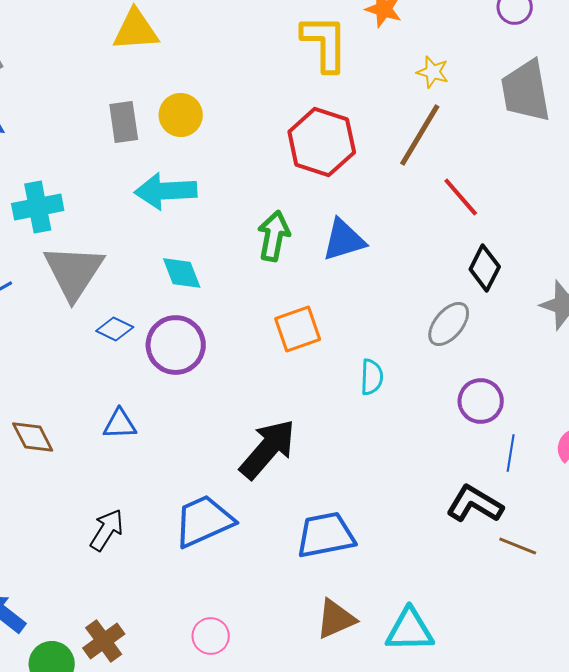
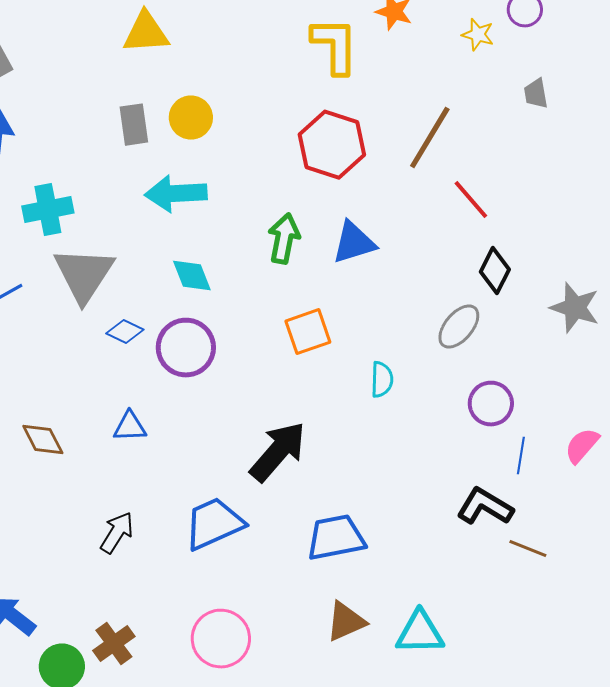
yellow star: (433, 72) -> (478, 35), moved
gray trapezoid: (526, 91) -> (536, 94), size x0.5
pink circle: (211, 636) -> (221, 639), size x1.6

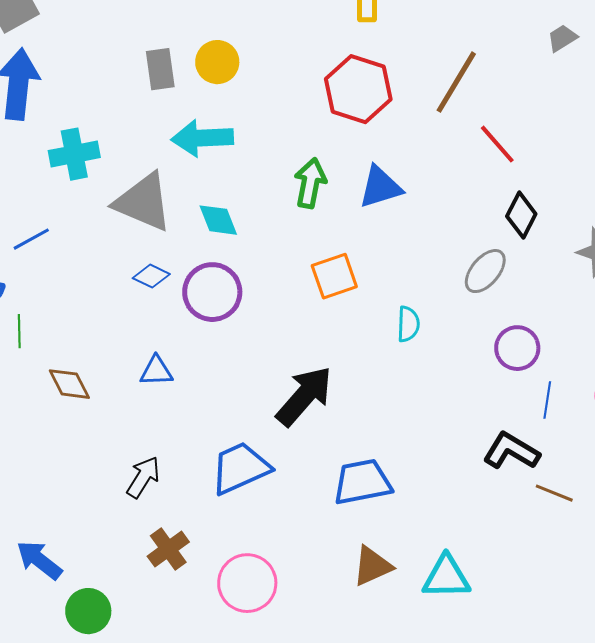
gray trapezoid: (536, 94) -> (562, 38), turned 68
gray triangle: (84, 275) -> (143, 202), moved, turned -40
brown cross: (114, 644) -> (168, 549), moved

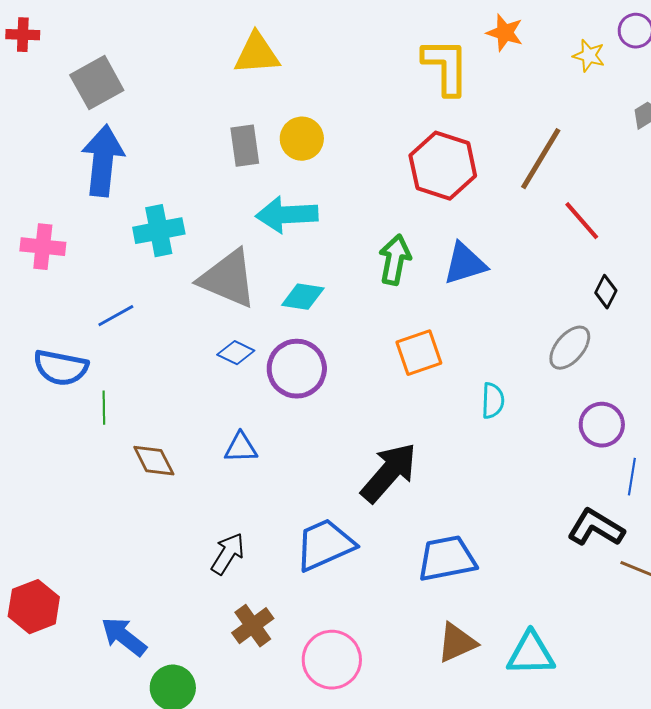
black diamond: (521, 215) -> (606, 292), size x0.7
cyan diamond: (218, 220) -> (303, 297), turned -60

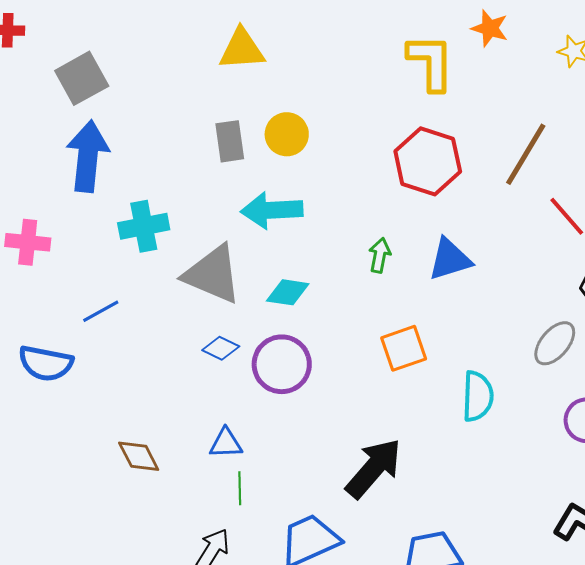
green arrow: (395, 260) -> (380, 255), size x0.7
cyan semicircle: (493, 401) -> (478, 396), size x1.4
green line: (104, 408) -> (240, 488), moved

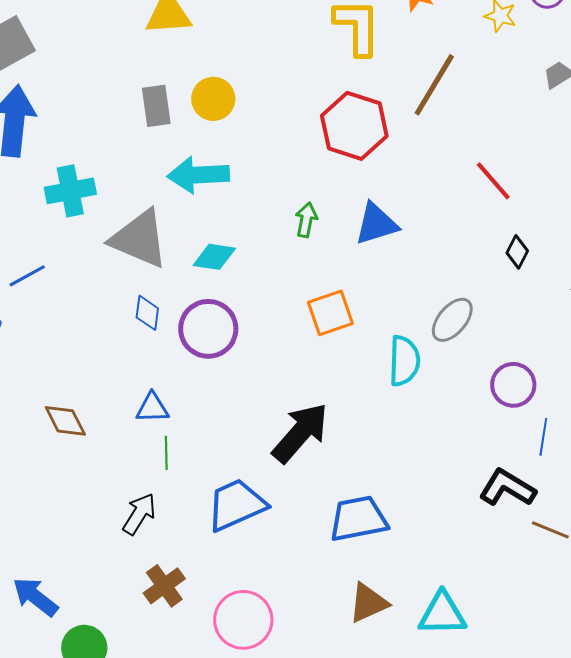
brown line: (526, 154) -> (434, 85), moved
gray ellipse: (555, 343) -> (452, 320), moved
blue diamond: (221, 348) -> (147, 313), turned 72

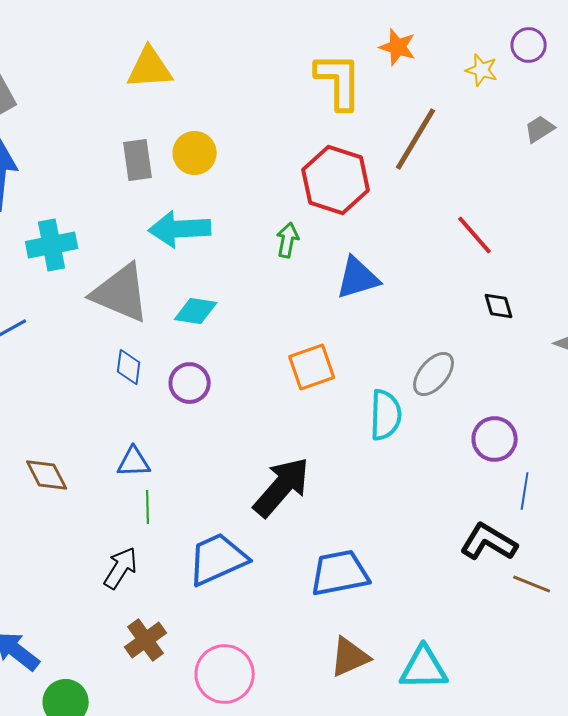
green arrow: (306, 220) -> (288, 240), moved
black diamond: (517, 252) -> (499, 306), turned -44
purple circle: (208, 329) -> (190, 383), size x0.7

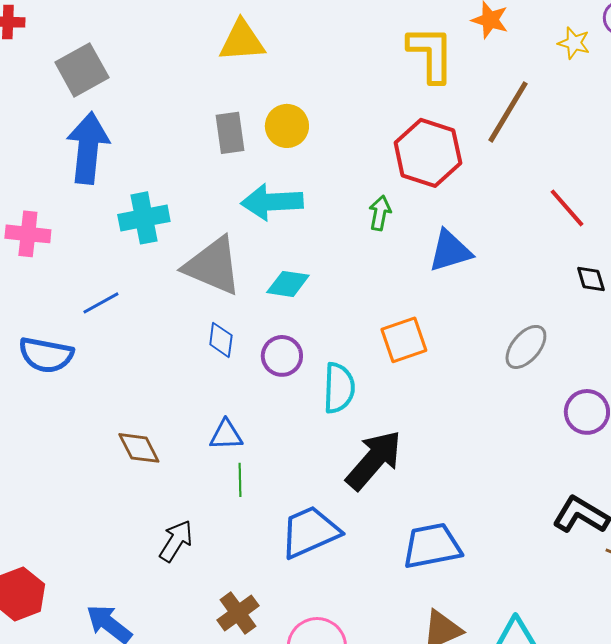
cyan semicircle: (386, 415) -> (339, 388), moved
black arrow: (121, 568) -> (176, 541), moved

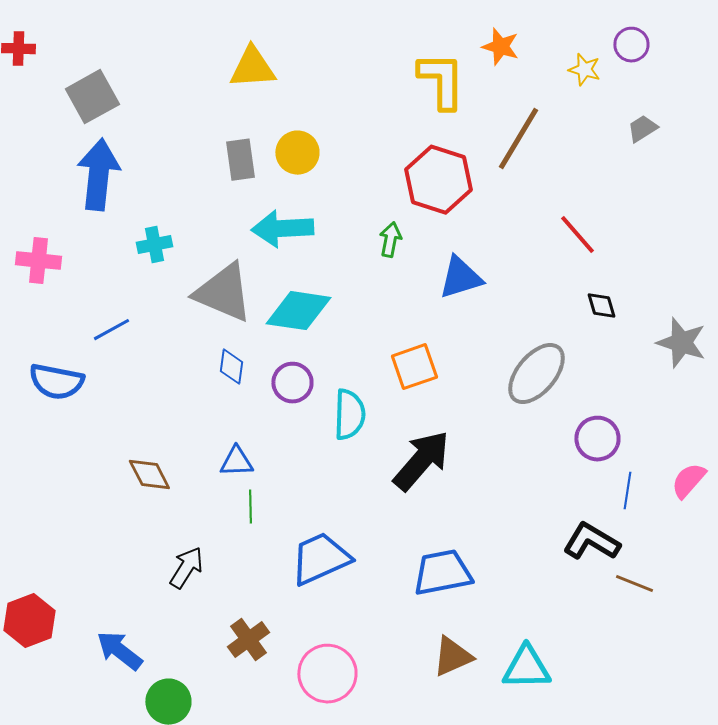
cyan cross: (144, 218) -> (154, 245), size x0.7
cyan diamond: (288, 284) -> (298, 311), size x1.5
gray ellipse: (526, 347) -> (536, 374), size x1.4
black arrow: (374, 460) -> (421, 461), moved

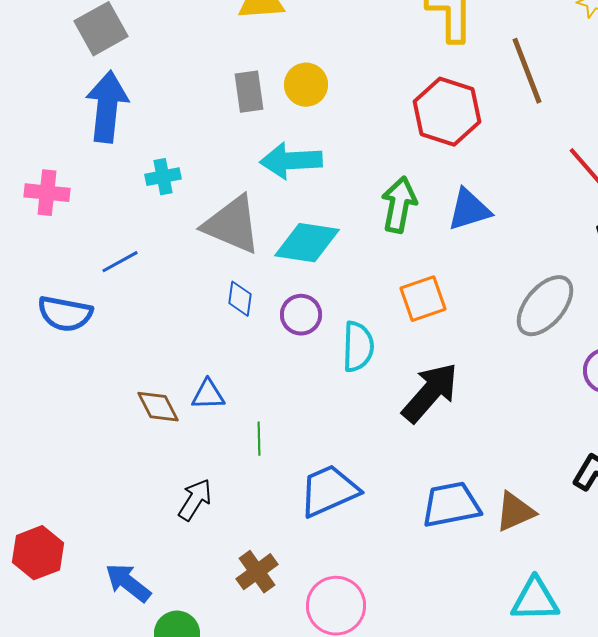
brown line: (518, 139) -> (527, 71), turned -52
green arrow: (390, 240) -> (399, 205), moved, size x1.6
blue triangle: (236, 462) -> (208, 395), moved
brown triangle: (452, 657) -> (515, 512), moved

